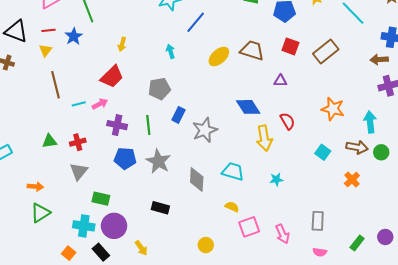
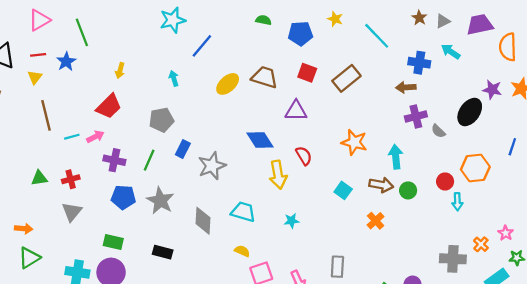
purple triangle: (280, 81) -> (296, 111), size x1.5
green line: (148, 125) -> (149, 160), turned 30
green rectangle: (101, 199) -> (113, 242), moved

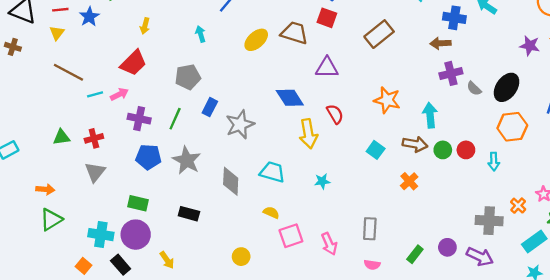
red square: (307, 73) -> (327, 18), moved
black ellipse: (470, 112) -> (507, 87), moved
brown line: (46, 115) -> (68, 72), turned -48
red circle: (445, 181) -> (466, 150), moved

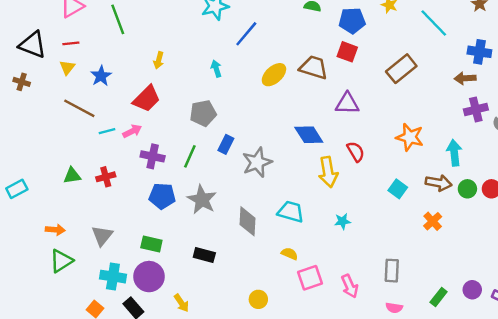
blue star: (89, 17) -> (101, 76), moved
gray triangle: (95, 172) -> (102, 236), moved

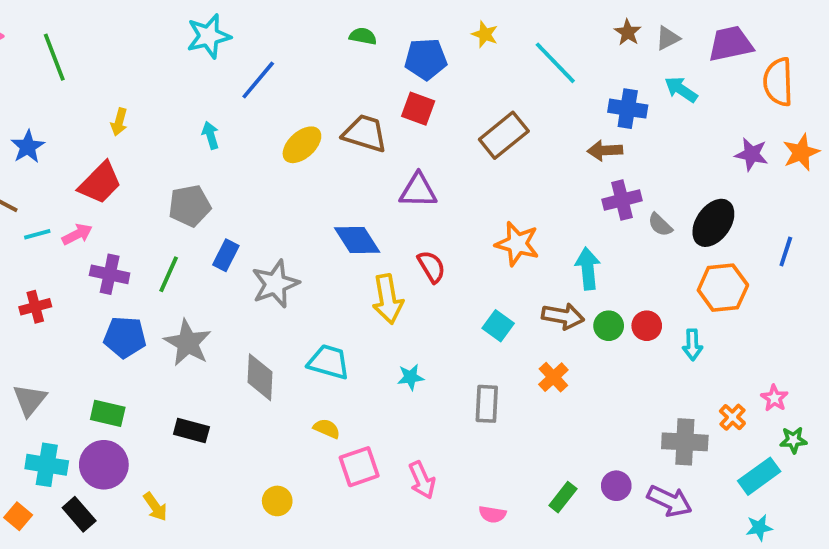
gray rectangle: (392, 271) -> (487, 404), moved

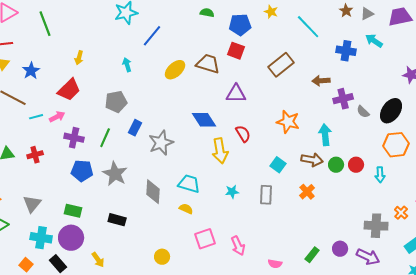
brown arrow: (605, 150) -> (321, 81), moved
gray rectangle: (487, 404) -> (266, 195), moved
yellow semicircle: (327, 429) -> (186, 209), moved

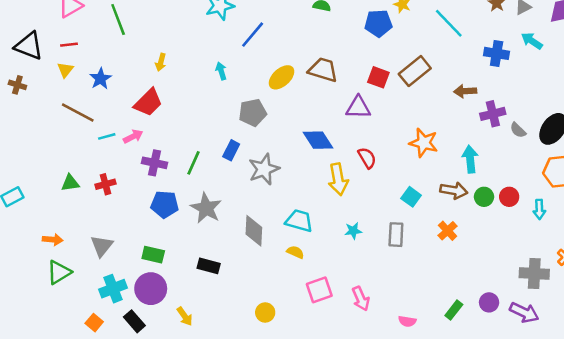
blue pentagon: (240, 25) -> (378, 23), moved
red square: (236, 51) -> (378, 77), moved
gray pentagon: (116, 102) -> (253, 113), moved
cyan cross: (41, 238) -> (113, 289), turned -30

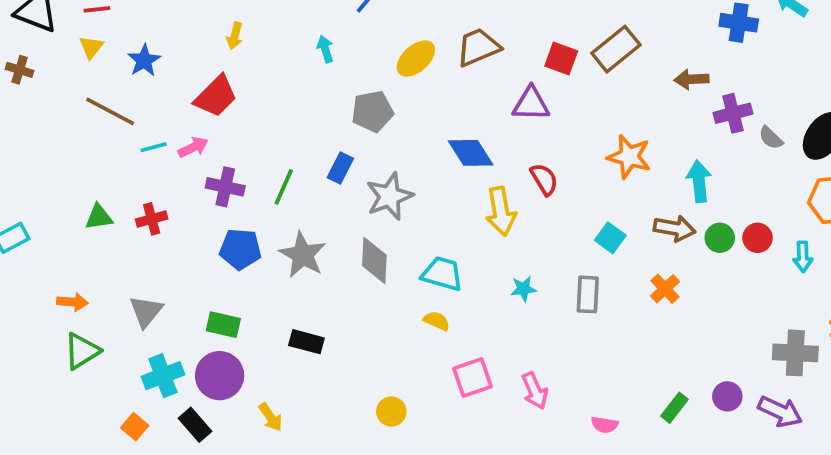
brown trapezoid: (323, 70) -> (478, 47), turned -40
gray diamond: (254, 231) -> (374, 260), moved

